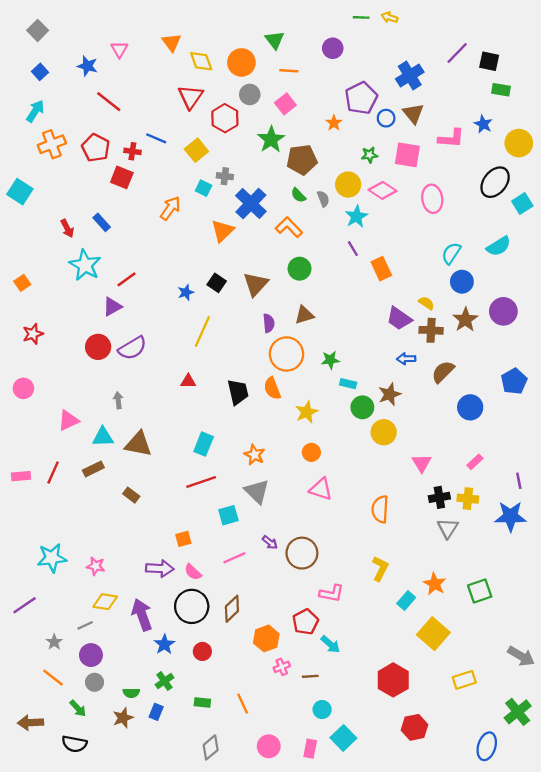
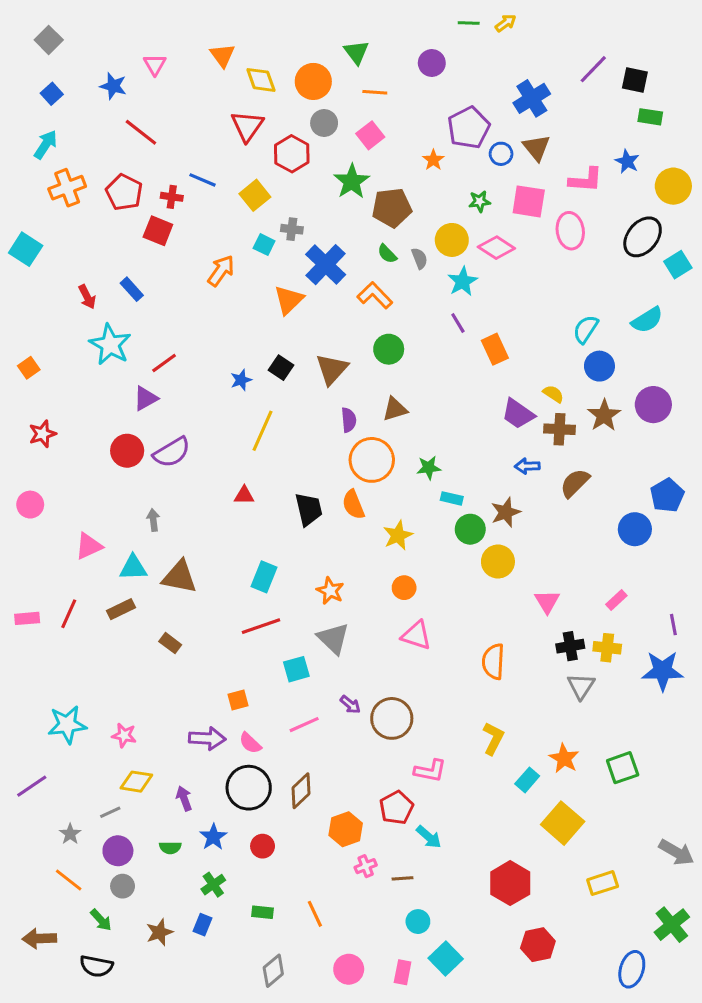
yellow arrow: (390, 17) -> (506, 23), turned 126
pink ellipse: (432, 199) -> (570, 231), moved
blue circle: (470, 407) -> (635, 529), moved
purple arrow: (142, 615) -> (184, 798), size x0.6
green semicircle: (131, 693) -> (170, 848), moved

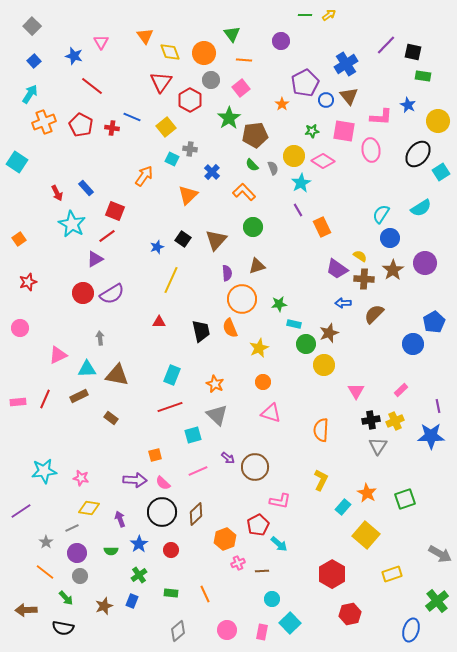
red square: (158, 231) -> (115, 211), moved
blue cross: (326, 265) -> (212, 172), size x0.6
yellow cross: (607, 648) -> (395, 421), turned -30

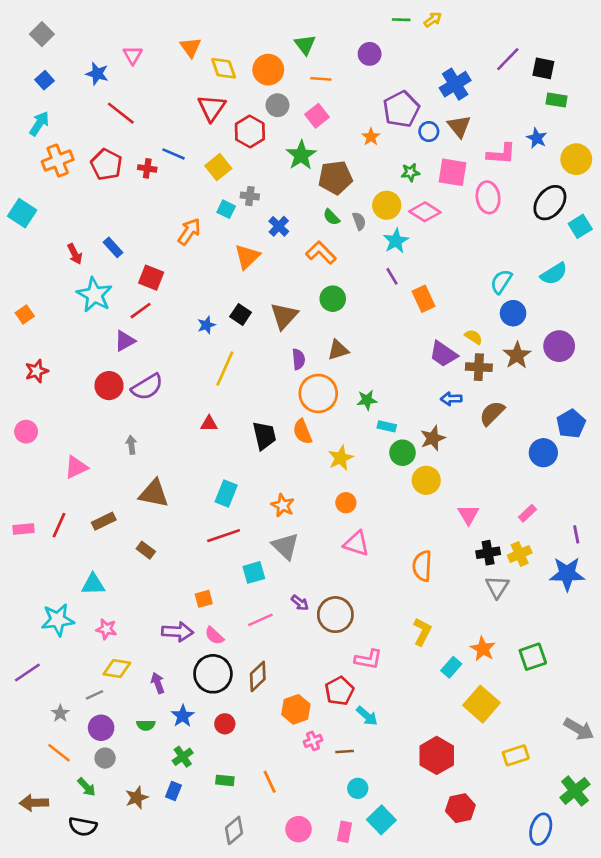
cyan triangle: (87, 369) -> (93, 584), moved

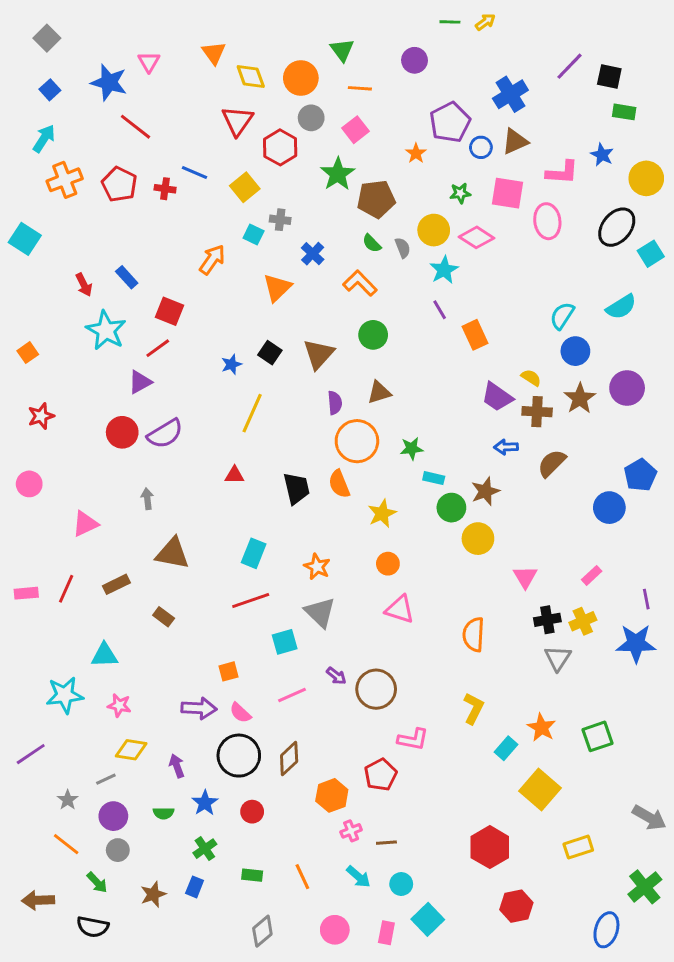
blue star: (97, 74) -> (109, 82), size x1.4
brown triangle: (459, 126) -> (515, 141), turned 45
cyan arrow: (367, 716) -> (358, 877), moved

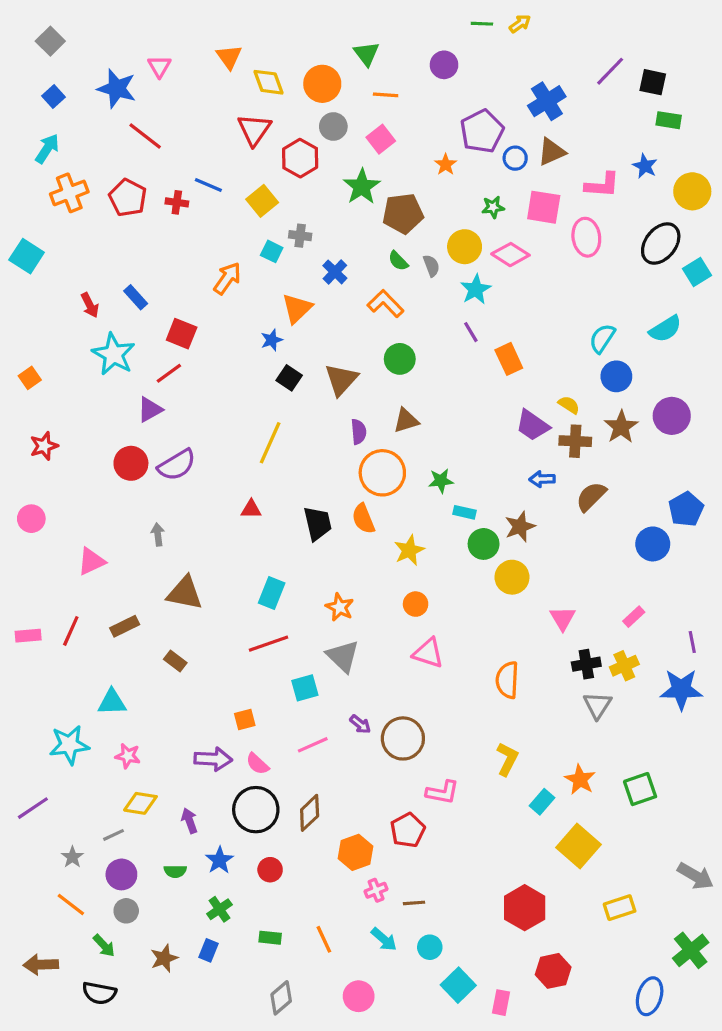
blue star: (231, 364) -> (272, 340), moved
pink rectangle: (386, 933) -> (501, 1003), moved

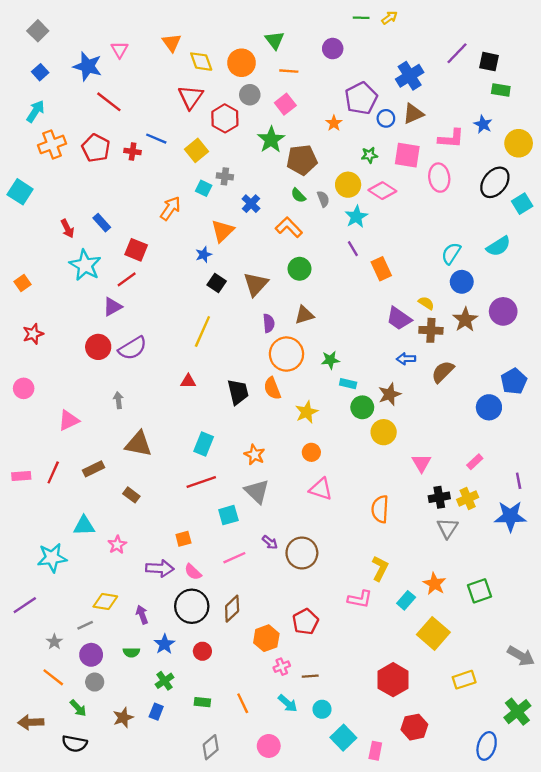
pink star: (128, 756) -> (117, 545), moved, turned 30
pink L-shape: (442, 792) -> (360, 599), moved

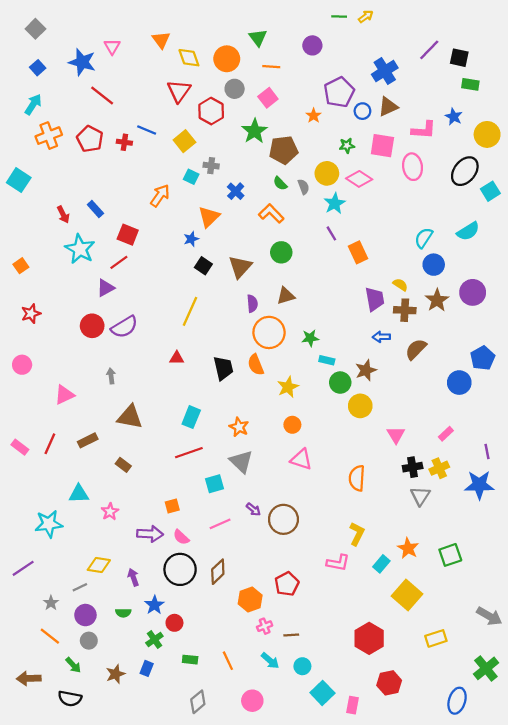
purple trapezoid: (399, 319) -> (375, 299), turned -135
pink rectangle: (21, 476) -> (20, 447), turned 42
red circle: (202, 651) -> (174, 623), moved

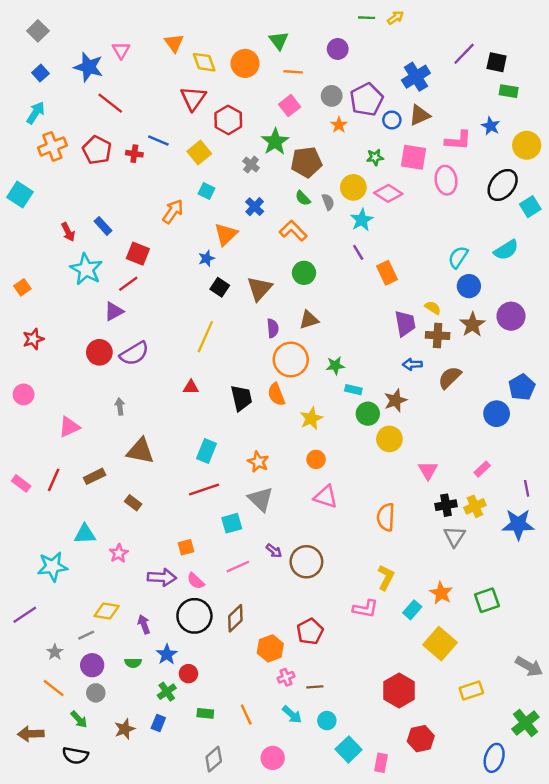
gray circle: (235, 89) -> (332, 96), moved
gray cross: (211, 166) -> (251, 165), moved, turned 32

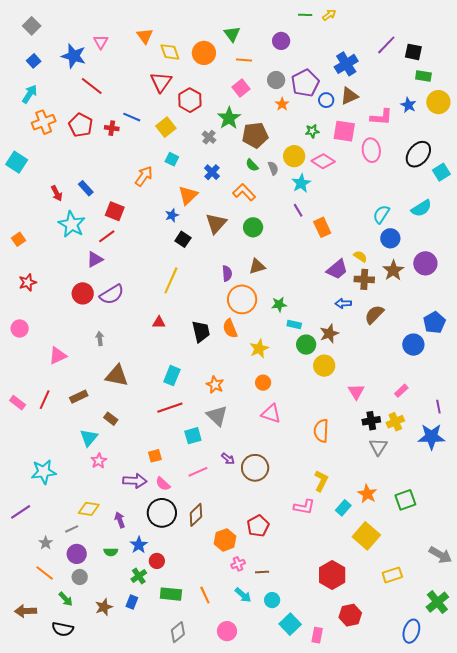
yellow circle: (527, 145) -> (438, 102), moved
brown triangle: (259, 288) -> (216, 223), moved
purple trapezoid: (405, 323) -> (337, 269), turned 60
cyan triangle: (85, 534) -> (89, 438), moved, turned -48
green rectangle: (205, 713) -> (171, 594), size x1.5

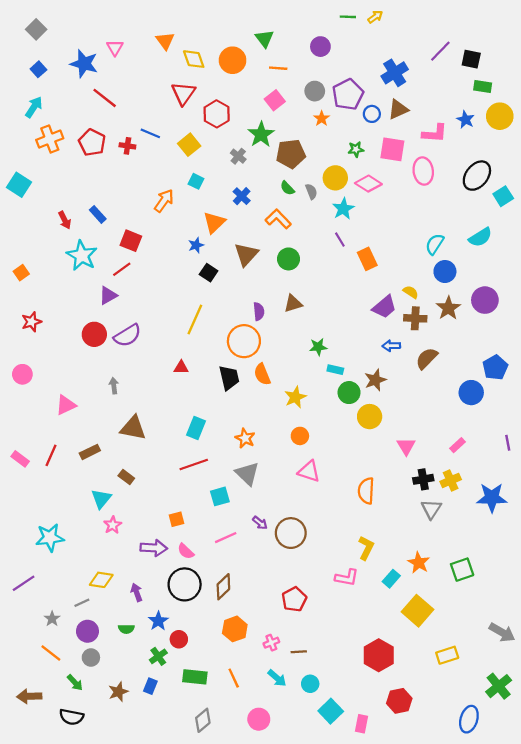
orange circle: (242, 299) -> (244, 341), moved
purple line: (438, 407) -> (508, 443), moved
orange hexagon: (225, 540) -> (235, 629), moved

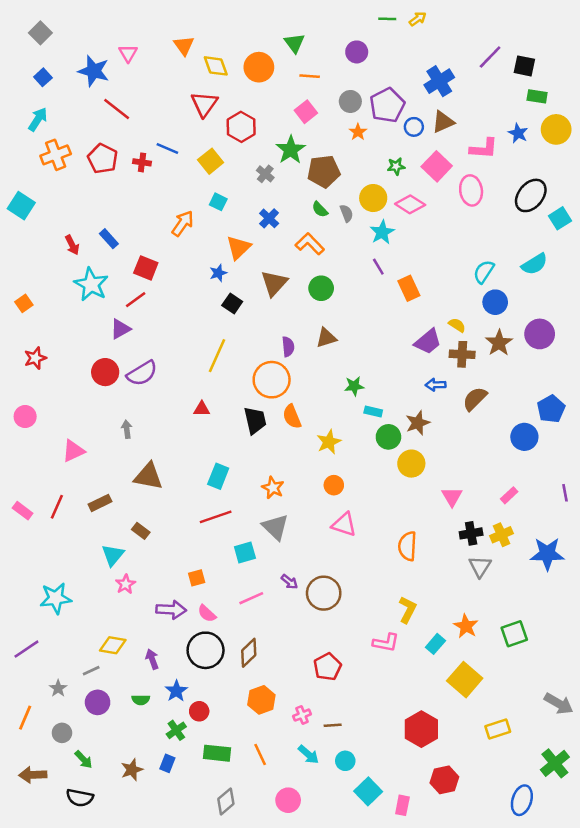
pink square: (392, 149) -> (437, 166), turned 35
orange line: (51, 653) -> (25, 718), moved, turned 75
gray circle: (91, 658) -> (62, 733), moved

